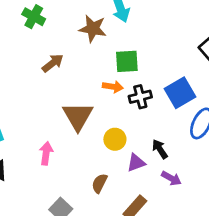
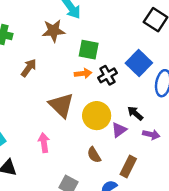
green square: (127, 61) -> (89, 50), turned 30
yellow circle: (115, 139) -> (97, 116), size x1.5
brown semicircle: (100, 183) -> (94, 155), turned -42

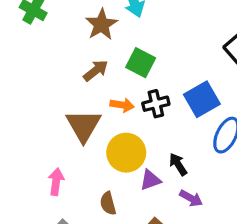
brown star: (53, 31) -> (101, 24), turned 30
brown arrow: (29, 68) -> (96, 71), moved
orange arrow: (83, 73) -> (122, 105), moved
pink arrow: (44, 143) -> (56, 182), moved

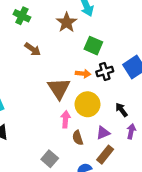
brown arrow: (96, 71) -> (33, 49), moved, turned 77
purple triangle: (150, 180) -> (103, 133), moved
pink arrow: (56, 182) -> (66, 119), moved
purple arrow: (191, 198) -> (131, 131), turned -104

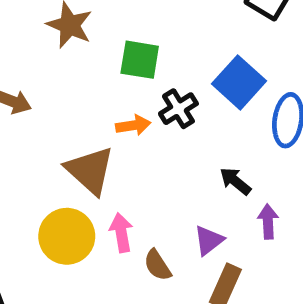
yellow circle: (87, 104) -> (67, 236), moved

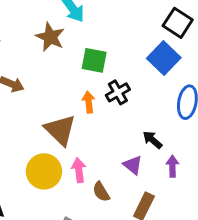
blue square: (239, 82) -> (164, 58), moved
orange arrow: (133, 125) -> (89, 102), turned -90
purple triangle: (209, 240) -> (133, 165), moved, turned -45

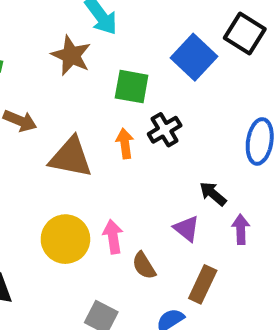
blue square: (164, 58) -> (194, 57), moved
brown triangle: (60, 130) -> (71, 157), moved, turned -32

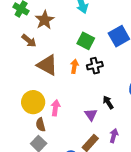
brown star: (71, 55) -> (45, 20), moved
purple arrow: (241, 229) -> (114, 136), moved
brown semicircle: (144, 266) -> (41, 125), moved

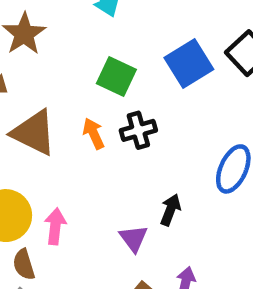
orange arrow: (74, 66) -> (94, 134), turned -32
black arrow: (108, 102) -> (170, 210), turned 56

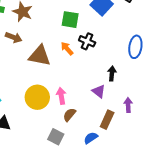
black cross: (138, 130) -> (87, 41), turned -35
brown semicircle: (24, 264) -> (69, 115), moved, turned 72

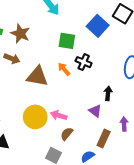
pink arrow: (61, 96) -> (59, 115), turned -63

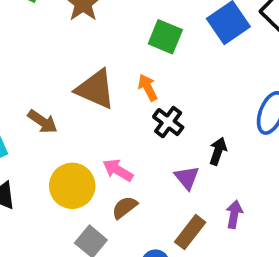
brown arrow: (12, 59) -> (43, 122), moved
black cross: (84, 62) -> (168, 122), moved
yellow circle: (35, 117) -> (72, 186), moved

